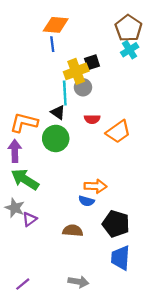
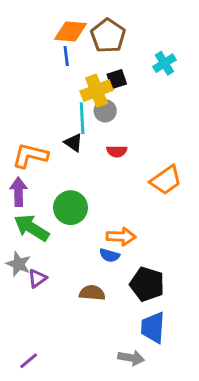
brown pentagon: (128, 28) -> (108, 36), moved
orange trapezoid: (118, 132) -> (166, 180), moved
green circle: (56, 138) -> (71, 208), moved
gray arrow: (78, 282) -> (131, 358), moved

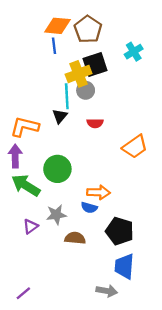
black square: (117, 79) -> (95, 65), size x1.5
black triangle: (73, 143) -> (60, 116), turned 35
gray star: (19, 264) -> (56, 215), moved, turned -30

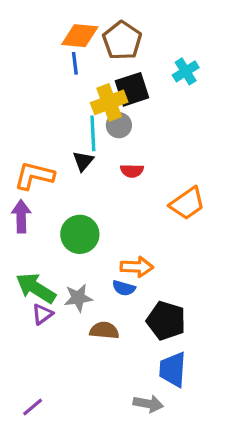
green arrow: (26, 185) -> (36, 288), moved

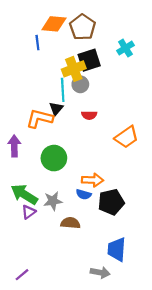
blue line: (75, 63) -> (37, 43), moved
orange L-shape: (34, 176) -> (40, 118), moved
black pentagon: (166, 321) -> (111, 202), moved, turned -30

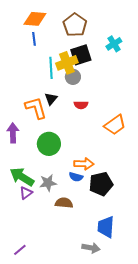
orange diamond: (54, 24) -> (35, 19), moved
cyan line: (63, 90) -> (51, 68), moved
orange L-shape: (40, 118) -> (36, 108), turned 60

